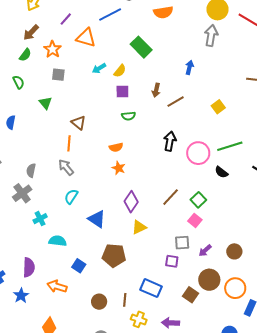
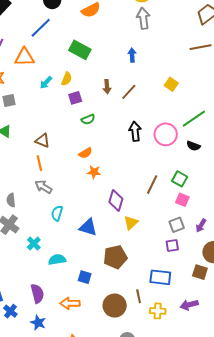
brown circle: (99, 302) -> (115, 306), size x1.5

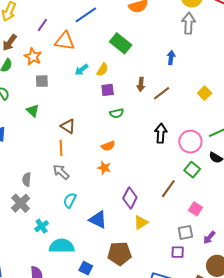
orange star: (94, 172) -> (104, 168), moved
green square: (180, 179) -> (192, 170), moved
cyan semicircle: (57, 260) -> (62, 246), size x1.4

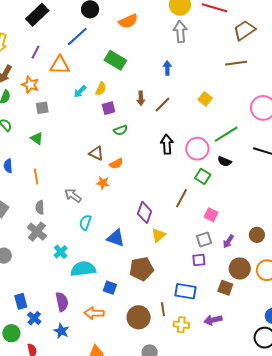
brown triangle: (68, 126) -> (96, 153), moved
orange line: (61, 148) -> (36, 177), moved
orange star: (104, 168) -> (103, 183), moved

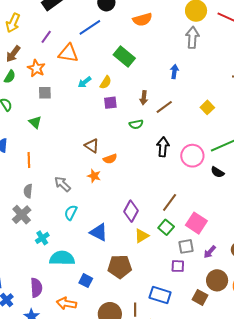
green semicircle: (120, 130) -> (136, 124), moved
green square: (203, 176) -> (166, 227), moved
pink square: (211, 215) -> (196, 223), size x1.5

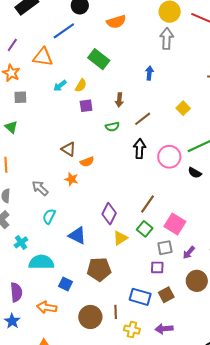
purple line: (46, 37) -> (12, 45), moved
brown line: (164, 107) -> (143, 119), moved
brown square: (200, 297) -> (166, 295), moved, turned 35

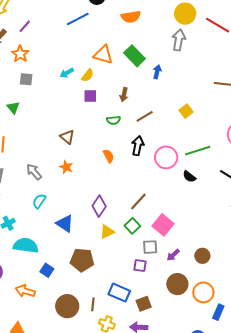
orange triangle: (43, 57) -> (103, 55), moved
green rectangle: (99, 59) -> (134, 56), moved
orange semicircle: (87, 162) -> (109, 156), moved, turned -104
brown square: (166, 295) -> (144, 304), moved

